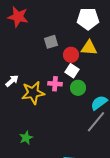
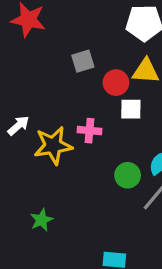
white square: (72, 71) -> (131, 109), moved, turned -32
green circle: (78, 88) -> (128, 175), moved

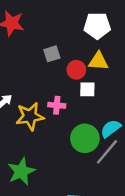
green circle: (128, 175) -> (85, 138), size x1.5
green star: (42, 220) -> (21, 171), size x1.6

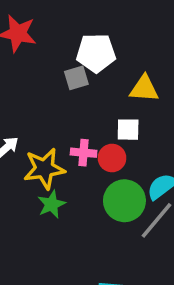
white pentagon: (97, 26) -> (96, 53), moved
red circle: (76, 70) -> (112, 158), moved
green star: (21, 171) -> (51, 204), moved, size x0.7

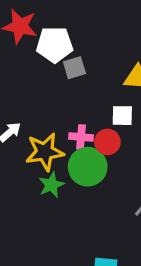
white pentagon: (96, 53) -> (55, 45), moved
green circle: (124, 201) -> (88, 167), moved

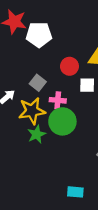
gray square: (74, 68) -> (38, 83), moved, turned -35
red circle: (107, 142) -> (69, 66), moved

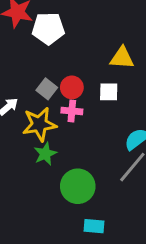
red circle: (69, 66) -> (72, 87), moved
green circle: (62, 121) -> (78, 186), moved

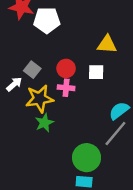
gray square: (47, 89) -> (32, 70), moved
green circle: (78, 186) -> (87, 158), moved

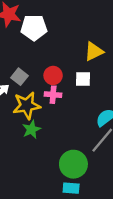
yellow triangle: (107, 44) -> (94, 52), turned -30

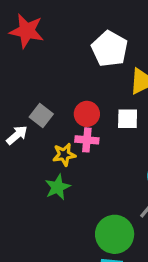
white pentagon: (34, 28) -> (110, 49), moved, turned 30
yellow star: (27, 105) -> (64, 155), moved, size x0.6

